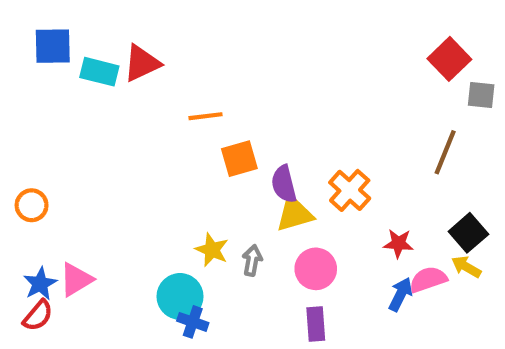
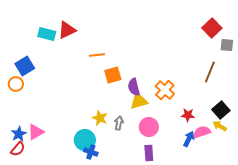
blue square: (53, 46) -> (25, 66), moved, turned -30
orange circle: (32, 205) -> (16, 84), moved

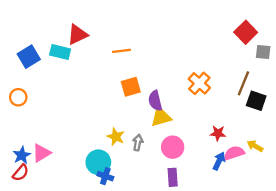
cyan rectangle: (47, 34) -> (60, 52), moved
orange line: (97, 55) -> (122, 51), moved
blue square: (25, 66) -> (29, 57), moved
orange cross: (165, 90) -> (199, 83), moved
black square: (221, 110) -> (256, 101), moved, turned -30

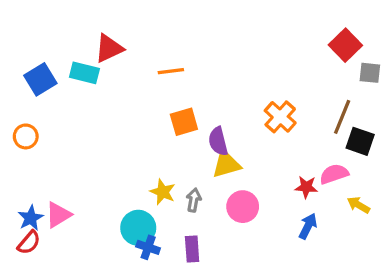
pink semicircle: (234, 153) -> (334, 174), moved
purple rectangle: (173, 177) -> (192, 249), moved

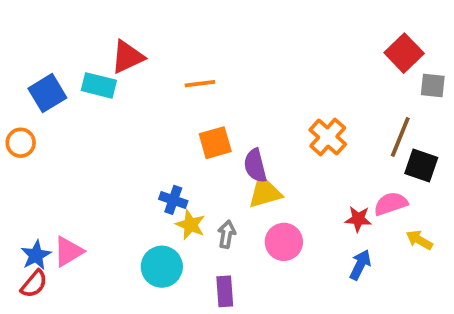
orange circle: (26, 136) -> (21, 143), moved
blue cross: (148, 247) -> (173, 200), moved

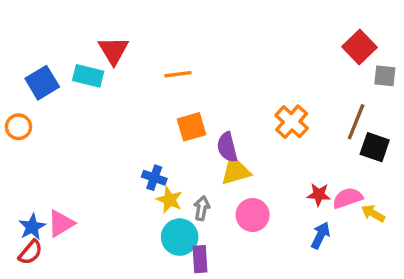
red triangle: (127, 57) -> (113, 50), turned -36
pink semicircle: (391, 204) -> (348, 198), moved
cyan circle: (162, 267) -> (180, 237), moved

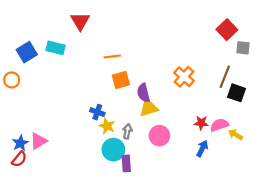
red triangle: (113, 50) -> (80, 21), moved
orange line: (178, 74) -> (112, 56), moved

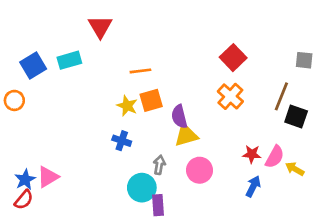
red square: (227, 30) -> (233, 58), moved
cyan rectangle: (56, 48) -> (69, 60), turned -30
pink semicircle: (219, 125) -> (275, 157), turned 138
yellow star: (107, 126) -> (127, 106), moved

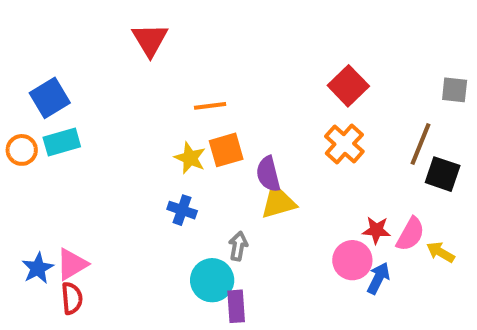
cyan rectangle: (69, 60) -> (62, 142), moved
pink circle: (200, 170) -> (352, 260), moved
red semicircle: (24, 200) -> (72, 298), moved, turned -45

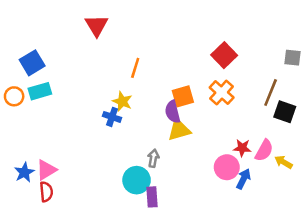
orange line: (210, 106) -> (135, 68), turned -66
orange square: (226, 150) -> (183, 96), moved
blue cross: (182, 210) -> (112, 117), moved

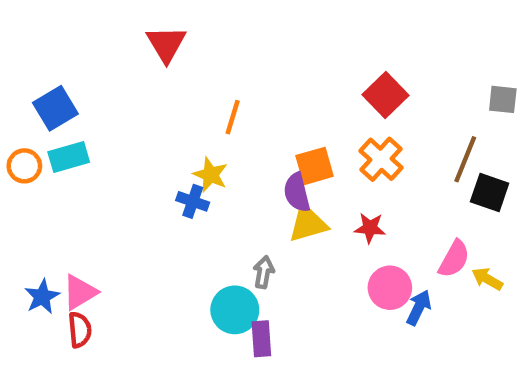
red star: (242, 148) -> (370, 228), moved

